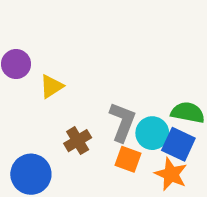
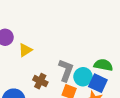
brown cross: (78, 141) -> (40, 81), turned -32

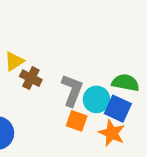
brown cross: (40, 81) -> (31, 78), moved

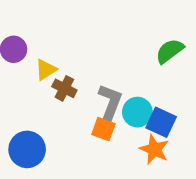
green semicircle: (126, 83) -> (170, 51), moved, turned -48
orange square: (77, 121) -> (103, 129), moved

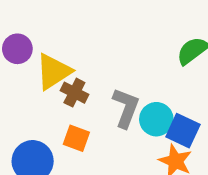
yellow triangle: (46, 70) -> (54, 72), size x1.5
orange square: (103, 129) -> (76, 138), moved

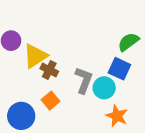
blue square: (183, 131) -> (119, 69), moved
orange square: (76, 138) -> (51, 101), turned 30

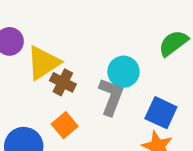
blue square: (119, 69) -> (161, 113), moved
cyan circle: (104, 88) -> (123, 72), moved

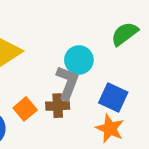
brown cross: (63, 82) -> (58, 106), moved, turned -30

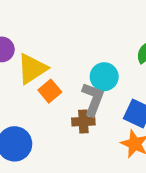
orange square: (25, 109) -> (50, 91), moved

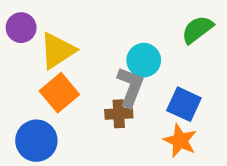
orange square: (50, 91) -> (59, 93), moved, size x1.4

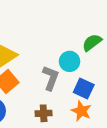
cyan circle: (144, 60) -> (70, 61), moved
brown cross: (119, 114) -> (44, 113), moved

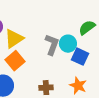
gray L-shape: (51, 78) -> (52, 45), moved
blue square: (84, 89) -> (80, 57), moved

